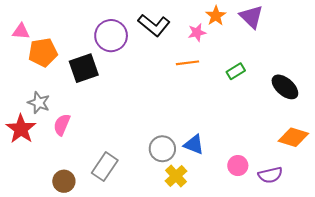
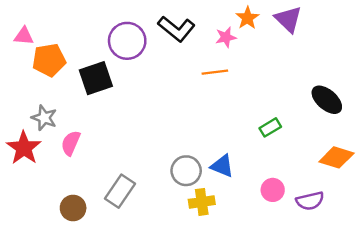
green rectangle: (236, 71) -> (270, 127), moved
yellow cross: (176, 176) -> (202, 202), turned 35

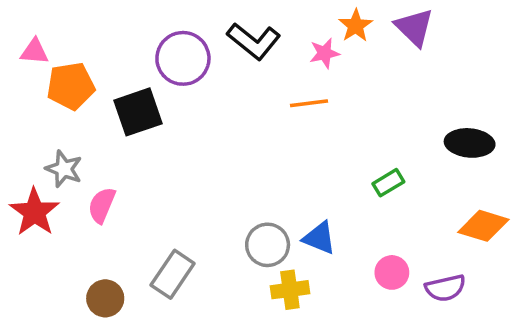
black ellipse: (327, 100) -> (470, 143), turned -36

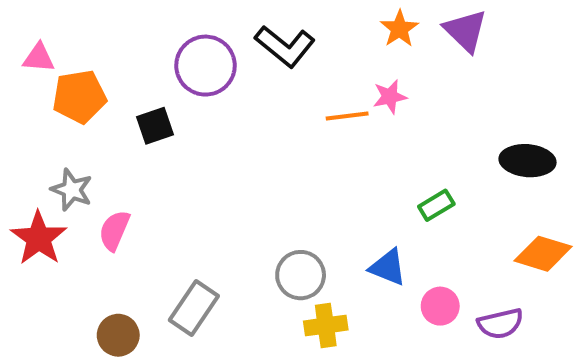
pink star: (325, 53) -> (390, 97), moved
black square: (138, 112) -> (155, 126), size x0.7
blue triangle: (319, 238) -> (388, 267), moved

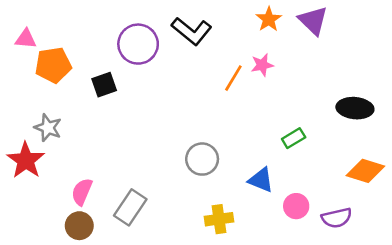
orange line: (347, 116) -> (233, 78), turned -52
pink semicircle: (114, 230) -> (82, 192), moved
gray circle: (301, 275) -> (202, 159), moved

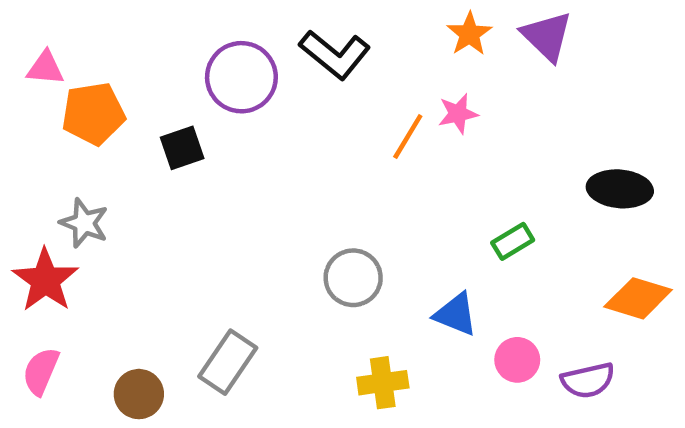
pink semicircle: (82, 192) -> (41, 371), moved

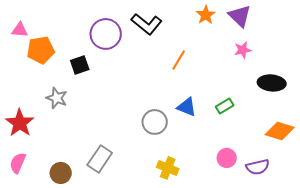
pink star: (458, 114) -> (243, 50), moved
gray star: (84, 223) -> (57, 98), moved
blue triangle: (456, 314) -> (187, 107), moved
yellow cross: (383, 383) -> (168, 168), turned 30

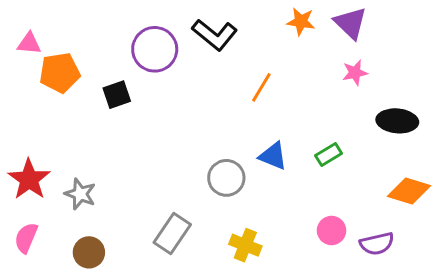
orange star: (206, 15) -> (301, 22), turned -30
gray star: (57, 98) -> (80, 194), moved
gray rectangle: (100, 159) -> (172, 233), moved

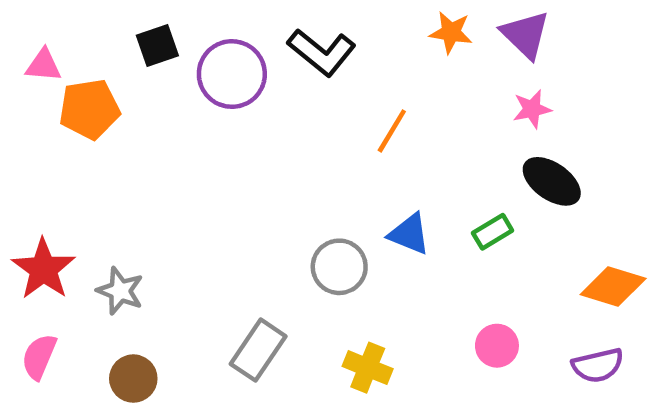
black square: (117, 95) -> (157, 46), moved
black ellipse: (397, 121) -> (552, 181), moved, turned 30
purple semicircle: (377, 244) -> (598, 365), moved

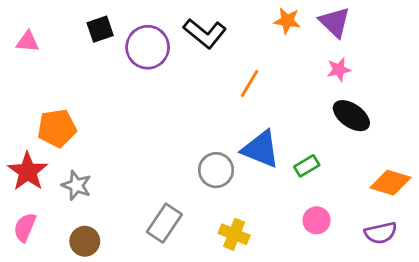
orange pentagon: (89, 109) -> (57, 128), moved
green rectangle: (493, 232) -> (307, 166), moved
blue triangle: (409, 234) -> (261, 149), size x1.4

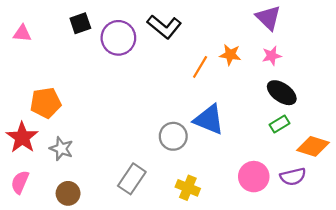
orange star: (287, 21) -> (230, 55), moved
green rectangle: (307, 166) -> (280, 124), moved
pink circle: (317, 220) -> (254, 177), size x1.4
purple semicircle: (381, 233) -> (293, 177), moved

